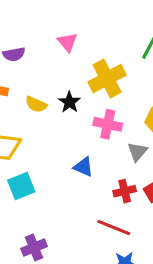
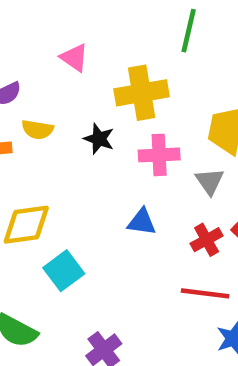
yellow cross: (107, 79) -> (142, 93), turned 33
yellow semicircle: (36, 104) -> (38, 130), moved

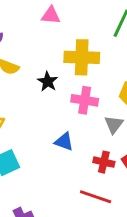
pink triangle: (74, 58) -> (51, 15), moved, turned -42
red cross: (207, 240) -> (104, 162), turned 30

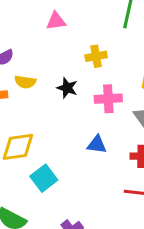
yellow cross: (82, 57) -> (96, 56), size x0.6

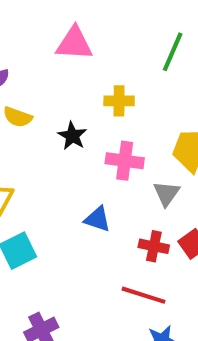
pink triangle: (56, 21) -> (74, 43), size x1.4

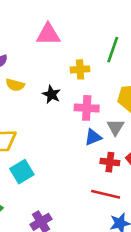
green line: (173, 52) -> (113, 50), moved
blue triangle: (97, 219) -> (93, 137), moved, turned -36

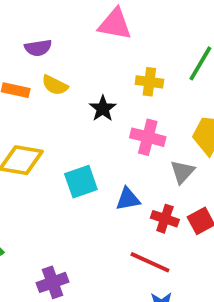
blue triangle: (93, 137) -> (128, 199), moved
cyan square: (22, 172) -> (81, 182), moved

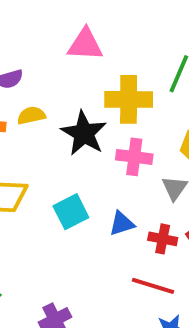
yellow cross: (149, 82) -> (129, 99), size x1.6
yellow semicircle: (55, 85) -> (31, 115), turned 148
black star: (103, 109) -> (84, 133), size x1.6

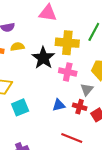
cyan square: (71, 212) -> (20, 107), moved
red cross: (163, 239) -> (80, 107), moved

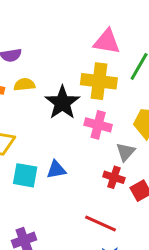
pink triangle: (48, 13) -> (107, 42), moved
blue triangle: (59, 105) -> (56, 170), moved
cyan square: (20, 107) -> (25, 175), turned 30

